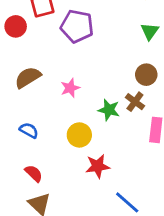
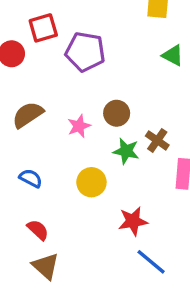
green triangle: (150, 31) -> (173, 55), turned -36
brown circle: (146, 75) -> (117, 113), moved
red star: (98, 166) -> (133, 221), moved

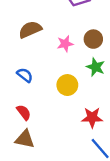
brown triangle: (46, 266) -> (25, 139), turned -40

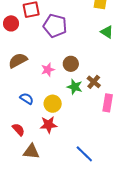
blue semicircle: (25, 75) -> (27, 99), moved
red star: (92, 118) -> (48, 125), moved
brown triangle: (25, 139) -> (31, 152), moved

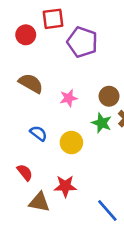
brown semicircle: (18, 60) -> (31, 83), turned 54
brown circle: (71, 64) -> (109, 96), moved
red star: (48, 125) -> (65, 186), moved

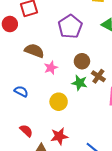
purple pentagon: (82, 42) -> (70, 27), moved, turned 30
brown semicircle: (31, 83) -> (34, 51), moved
blue semicircle: (38, 133) -> (21, 91), moved

